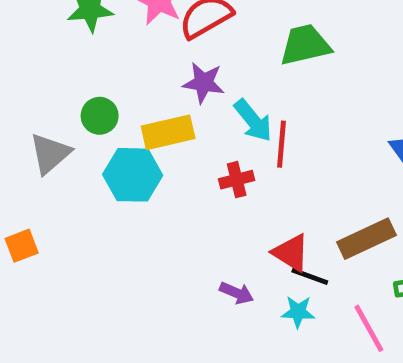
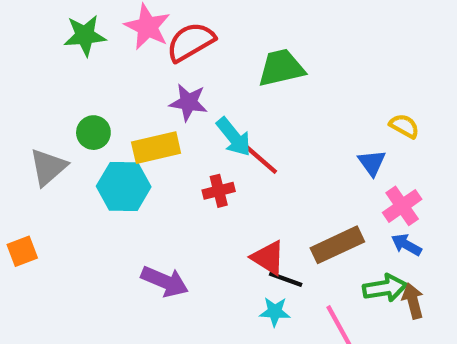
red line: (281, 144) -> (260, 158), turned -54
purple arrow: (237, 293) -> (165, 281), moved, size x1.5

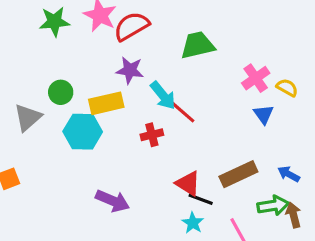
pink cross: (402, 206) -> (256, 78), moved
cyan star: (275, 312) -> (193, 223), turned 30

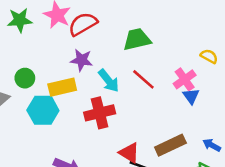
pink cross: (256, 78) -> (185, 79), moved
yellow semicircle: (287, 88) -> (209, 56), moved
red line: (182, 111) -> (143, 79), moved
red cross: (152, 135) -> (100, 113), size x1.6

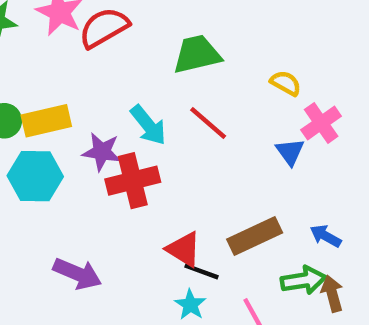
yellow semicircle: (209, 56) -> (286, 83), moved
purple star: (82, 60) -> (102, 152), moved
pink cross: (185, 79) -> (321, 123), moved
yellow rectangle: (62, 87) -> (46, 121), moved

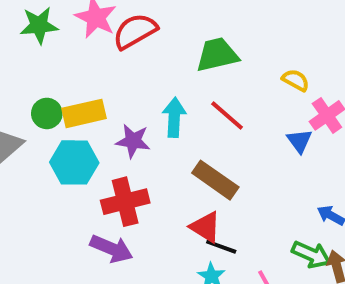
cyan arrow: (148, 125) -> (174, 117), turned -138
red cross: (133, 181) -> (125, 202), moved
brown rectangle: (255, 236) -> (215, 180), moved, turned 60
green arrow: (303, 280) -> (311, 255), turned 33

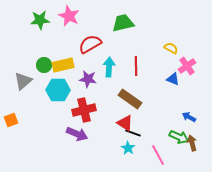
red semicircle: (135, 31) -> (90, 44), moved
green trapezoid: (217, 55) -> (123, 23), moved
red line: (227, 115) -> (136, 66), turned 48
blue triangle: (300, 141) -> (173, 79), turned -32

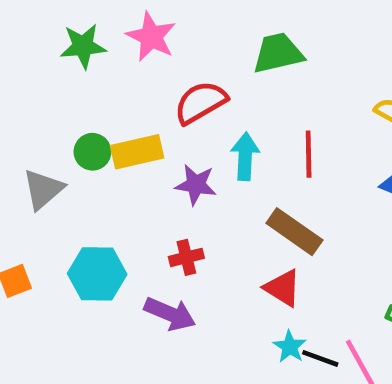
cyan hexagon: (58, 90) -> (97, 274), moved
red cross: (84, 110) -> (186, 257), size x0.6
black line: (133, 133) -> (320, 358), moved

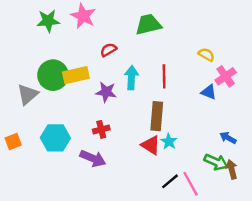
red semicircle: (200, 102) -> (108, 50), size x0.6
green circle: (92, 152) -> (53, 75), size x1.6
brown rectangle: (294, 232) -> (157, 116), turned 60
cyan star: (290, 347) -> (169, 142), moved
black line: (320, 358) -> (170, 181), turned -60

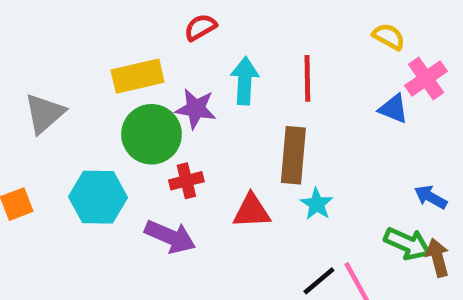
green circle: (53, 75) -> (151, 134), moved
red triangle: (151, 145) -> (252, 211), moved, turned -35

